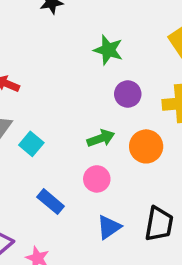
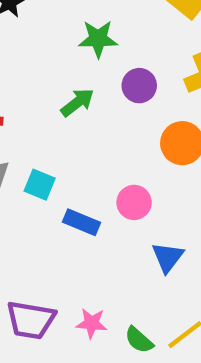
green arrow: (101, 138) -> (77, 103), moved
blue rectangle: (51, 202) -> (82, 222), moved

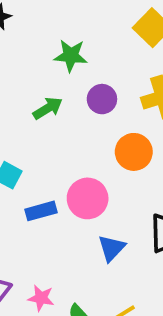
pink circle: (134, 202) -> (88, 198), size x1.4
blue rectangle: (82, 222) -> (41, 211), turned -44

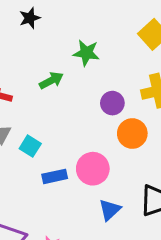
purple circle: (102, 99) -> (112, 103), moved
green arrow: (48, 108) -> (51, 80), moved

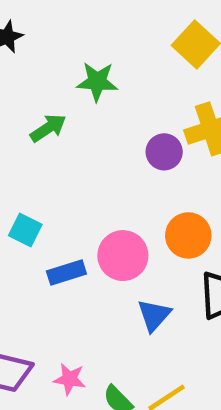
purple circle: (112, 103) -> (164, 152), moved
orange circle: (132, 133) -> (188, 235), moved

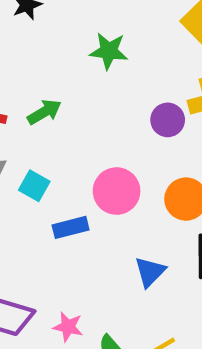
green arrow: (48, 128) -> (44, 112), moved
pink circle: (123, 256) -> (117, 191), moved

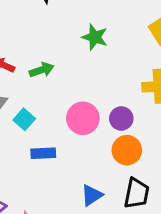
purple circle: (168, 120) -> (121, 118), moved
pink circle: (117, 191) -> (83, 118), moved

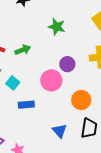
purple circle: (121, 118) -> (67, 64), moved
blue triangle: (92, 195) -> (60, 131), turned -35

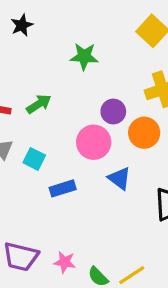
orange circle: (81, 100) -> (144, 133), moved
blue triangle: (60, 131) -> (119, 178), moved

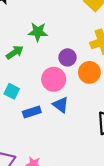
green star: (84, 56) -> (38, 32), moved
blue triangle: (119, 178) -> (61, 105), moved

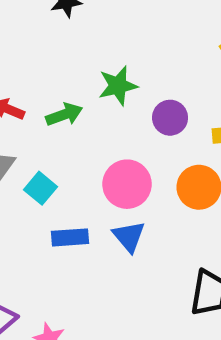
green star: (38, 32) -> (118, 86), turned -30
purple circle: (67, 57) -> (170, 118), moved

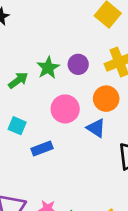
green star: (118, 86) -> (48, 68), moved
blue triangle: (129, 236) -> (96, 128), moved

